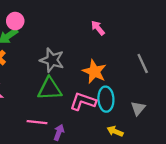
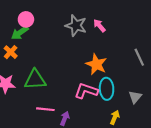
gray star: (52, 60) -> (76, 26), moved
green triangle: (50, 89) -> (35, 80), moved
yellow arrow: (115, 131) -> (115, 117), turned 88

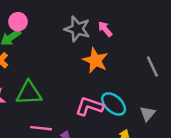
orange star: (96, 64) -> (95, 60), moved
cyan ellipse: (107, 89) -> (114, 104), turned -45

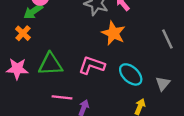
pink L-shape: (89, 106) -> (92, 65), moved

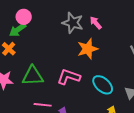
orange star: (113, 33) -> (88, 49), turned 30

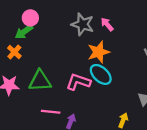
cyan ellipse: (103, 85) -> (101, 74), moved

